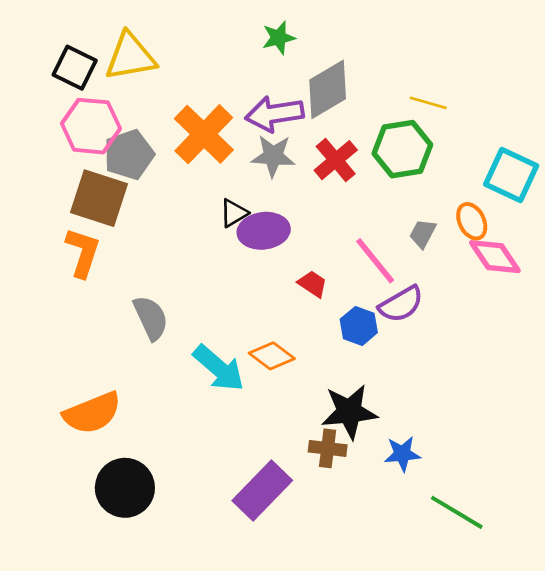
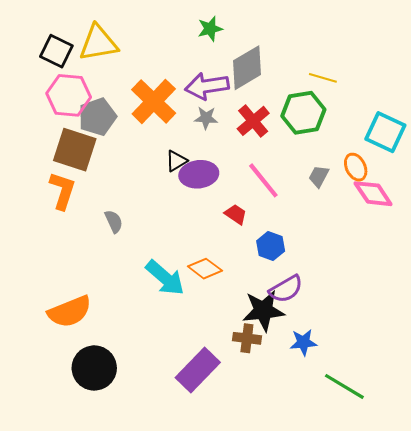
gray star: (273, 156) -> (206, 118), size x0.7
pink line: (375, 261) -> (263, 180), moved
purple semicircle: (401, 304) -> (286, 289), moved
gray semicircle: (151, 318) -> (114, 221), moved, size x0.7

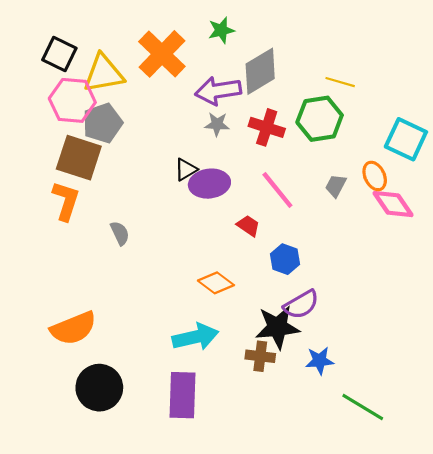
yellow triangle: (98, 43) -> (104, 73), moved
orange cross: (154, 101) -> (162, 54), moved
red cross: (253, 121) -> (267, 127), turned -32
cyan arrow: (165, 278) -> (195, 337), moved, turned -54
purple rectangle: (198, 370) -> (182, 395), moved, turned -42

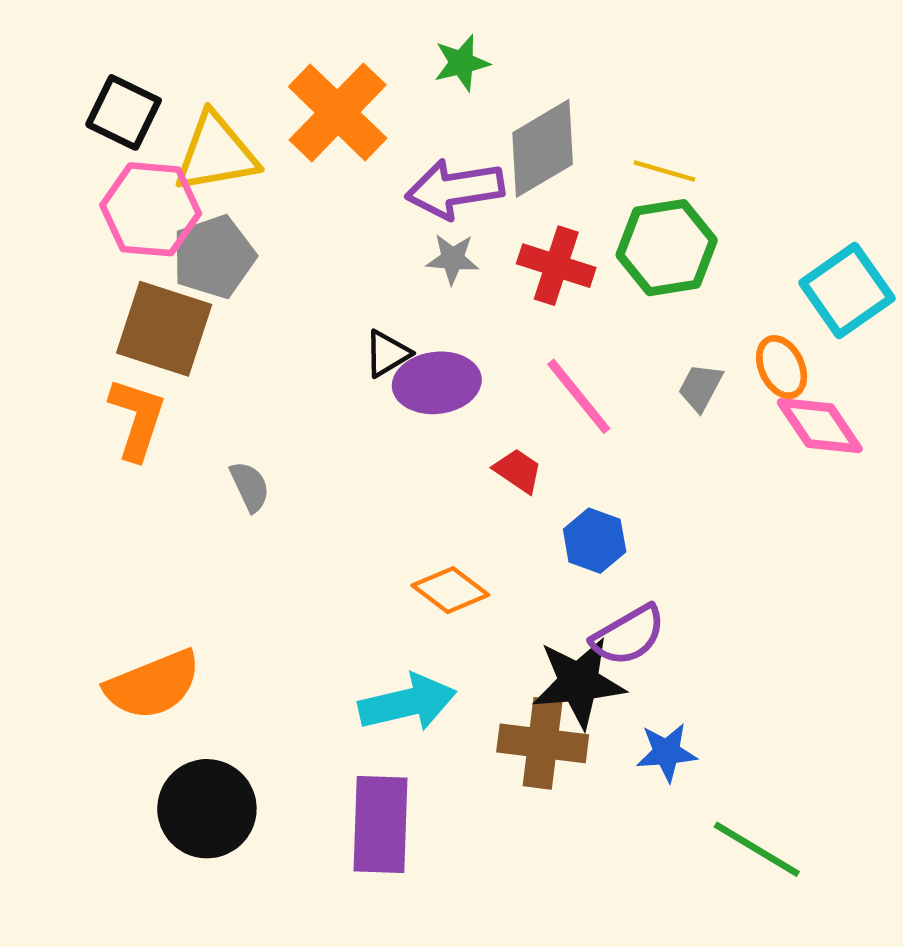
yellow line: (340, 82) -> (664, 171), moved
cyan square: (406, 139) -> (847, 290), turned 30
brown cross: (260, 356) -> (543, 743), size x1.4

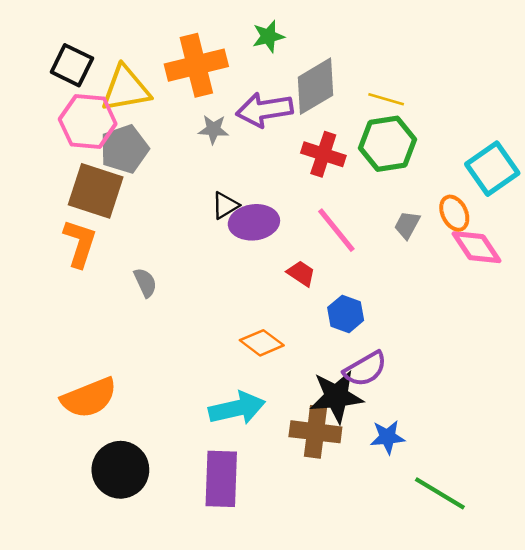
orange cross: (338, 112) -> (196, 65), turned 32
gray star: (453, 259) -> (213, 129), moved

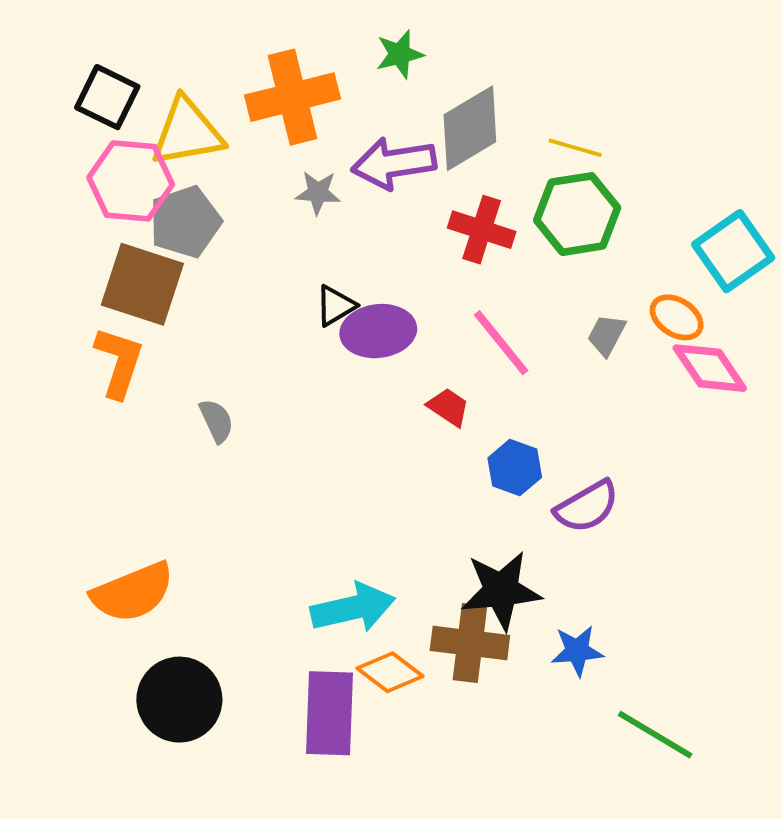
orange ellipse: (454, 213) -> (677, 317), turned -32
orange diamond: (262, 343) -> (390, 672), moved
purple semicircle: (365, 369) -> (587, 507), moved

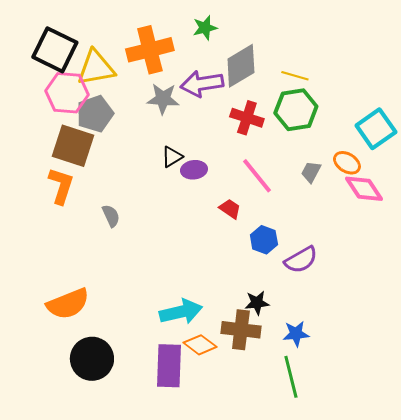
black square: (107, 97) -> (55, 50), size x1.4
gray star: (318, 193) -> (163, 99), size x1.4
purple ellipse: (378, 331) -> (194, 170), size x0.7
black star: (501, 590) -> (257, 303), size x0.6
green line: (655, 735) -> (291, 377), moved, turned 45

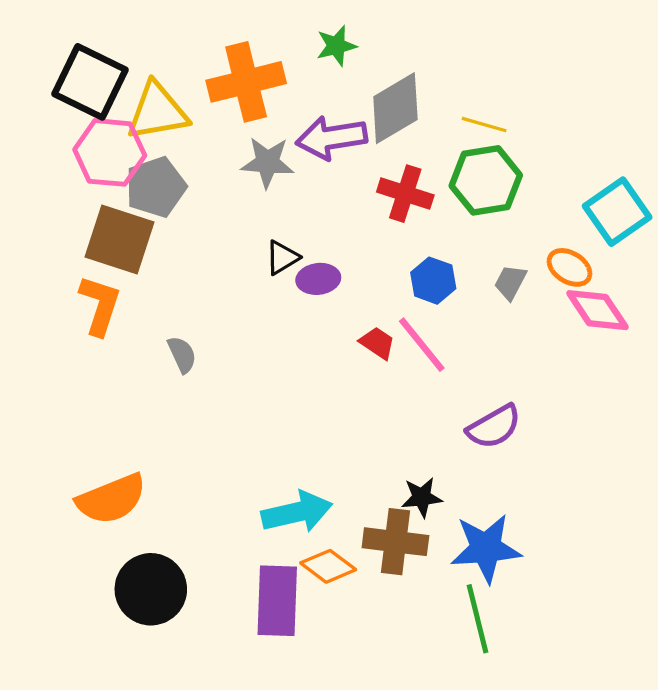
pink line: (257, 176) -> (422, 345), moved
blue hexagon: (264, 240) -> (433, 281), moved
blue star: (296, 334) -> (486, 548), size x1.6

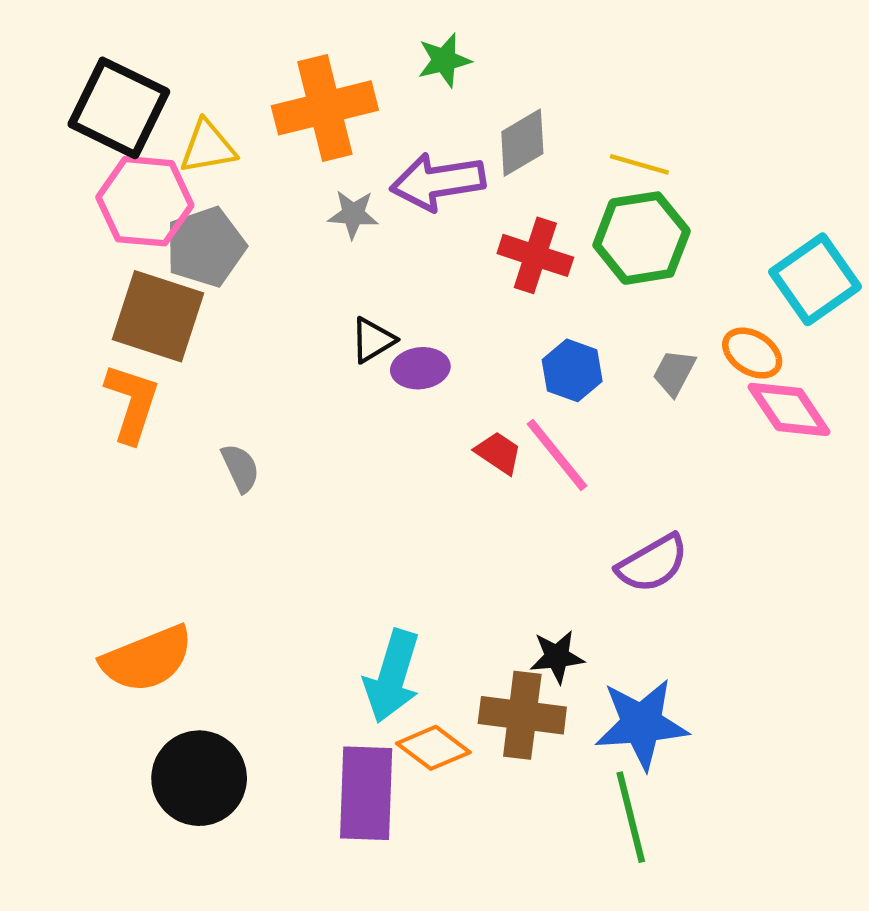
gray diamond: (395, 108) -> (522, 143), size x0.7
yellow triangle: (157, 111) -> (208, 147), size x0.7
gray star: (267, 162) -> (353, 214), size x0.7
cyan arrow: (297, 512) -> (392, 676), turned 120

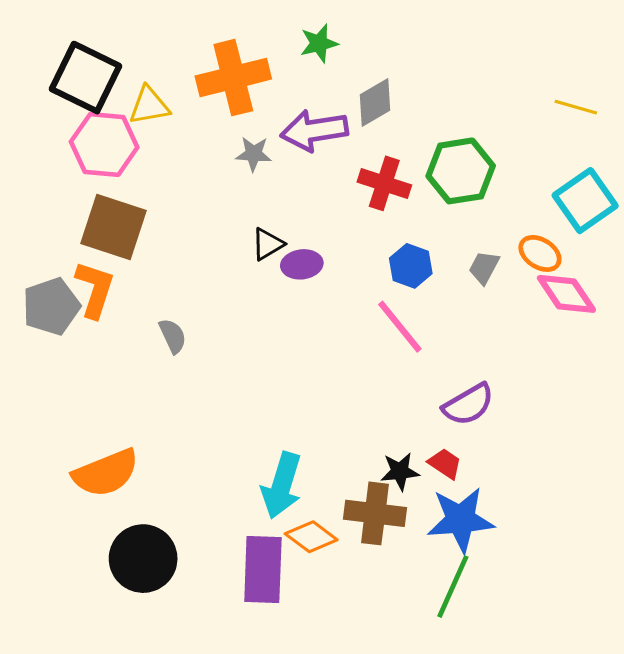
yellow line: (639, 164) -> (576, 107), moved
gray pentagon: (206, 247) -> (51, 306), moved
red trapezoid: (498, 453) -> (445, 464), moved
green line: (631, 817) -> (453, 587), turned 38

